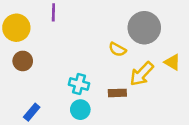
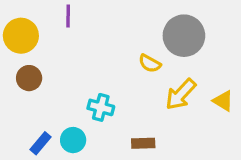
yellow triangle: (172, 62) -> (223, 101), moved
brown rectangle: (117, 93) -> (143, 143), moved
cyan circle: (80, 110) -> (73, 140), moved

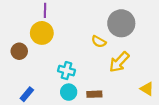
yellow circle: (21, 36) -> (42, 33), moved
yellow triangle: (223, 101) -> (147, 89), moved
cyan circle: (73, 140) -> (69, 92), moved

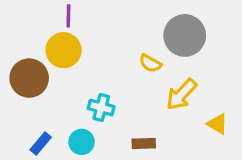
brown circle: (19, 51) -> (29, 78), size x1.5
yellow triangle: (147, 89) -> (217, 124), moved
cyan circle: (69, 92) -> (82, 142), moved

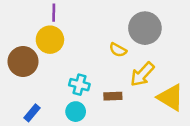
yellow triangle: (217, 124) -> (171, 97), size x1.6
cyan circle: (82, 142) -> (76, 112), moved
brown rectangle: (144, 144) -> (113, 96), moved

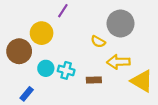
purple line: (54, 13) -> (63, 11), moved, turned 32
yellow arrow: (142, 74) -> (118, 62), turned 45
cyan circle: (76, 112) -> (46, 68), moved

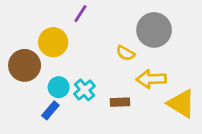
cyan cross: (66, 70) -> (85, 90), turned 35
blue rectangle: (27, 94) -> (50, 110), moved

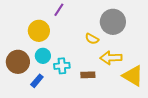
brown circle: (25, 65) -> (18, 62), moved
cyan circle: (59, 87) -> (43, 56), moved
cyan cross: (85, 90) -> (62, 66), turned 35

